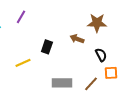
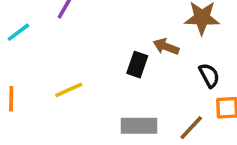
black rectangle: (47, 47) -> (137, 65), moved

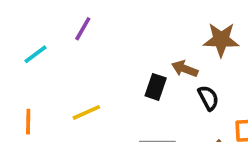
black semicircle: (209, 75) -> (208, 98), moved

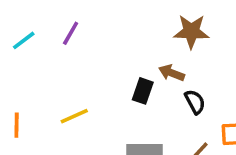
brown star: (221, 40) -> (191, 31), moved
cyan line: (35, 54) -> (24, 40), moved

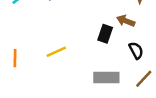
black semicircle: (195, 102) -> (136, 50), moved

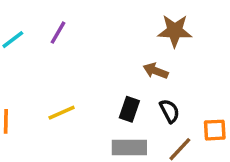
black rectangle: (105, 34) -> (129, 109), moved

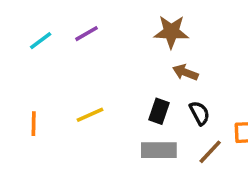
brown star: (175, 31) -> (171, 32), moved
purple line: (58, 33) -> (87, 34), turned 30

